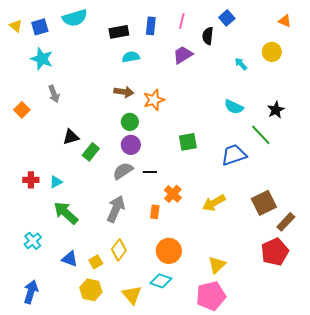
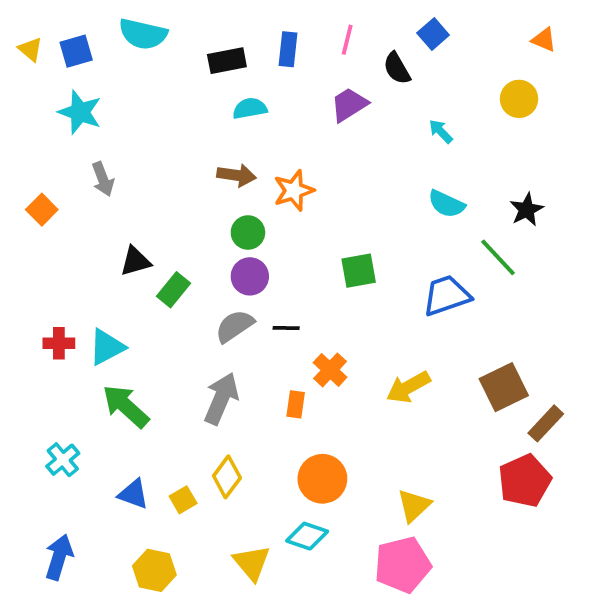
cyan semicircle: (75, 18) -> (143, 34), turned 30
black semicircle: (208, 36) -> (397, 68), turned -36
cyan arrow: (241, 64) -> (441, 131), moved
cyan triangle: (56, 182) -> (107, 347), size x1.5
yellow hexagon: (91, 290) -> (154, 570), moved

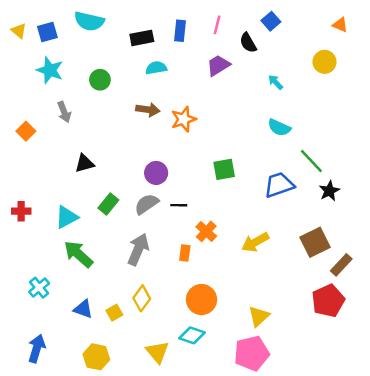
black star: (527, 210) -> (329, 191), moved
green circle: (248, 233) -> (100, 80), moved
green rectangle: (173, 290) -> (108, 204), moved
red cross: (59, 343) -> (21, 211), moved

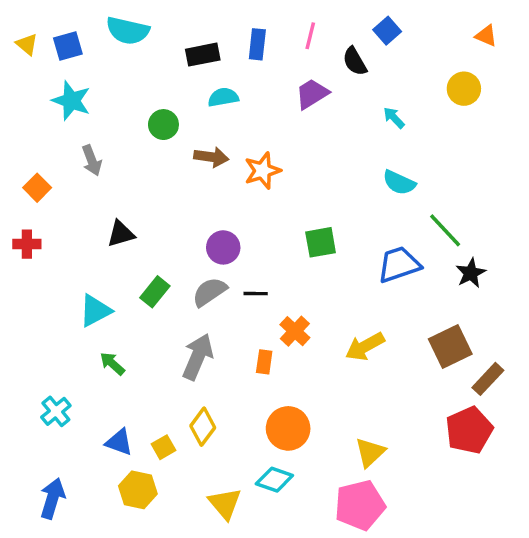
green circle: (100, 80) -> (163, 125), moved
red cross: (21, 211) -> (27, 244), moved
green arrow: (78, 254) -> (112, 364), size x0.6
yellow hexagon: (96, 357) -> (138, 490), moved

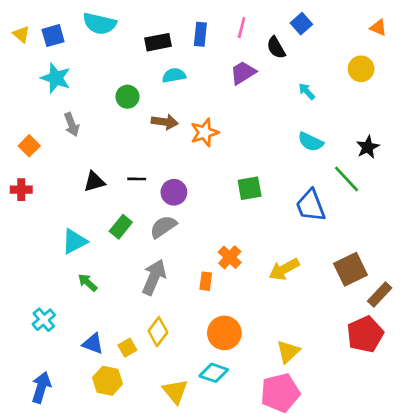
blue trapezoid: (399, 265) -> (311, 206), turned -92
black star: (471, 273) -> (368, 147), moved
black line: (256, 294) -> (137, 179), moved

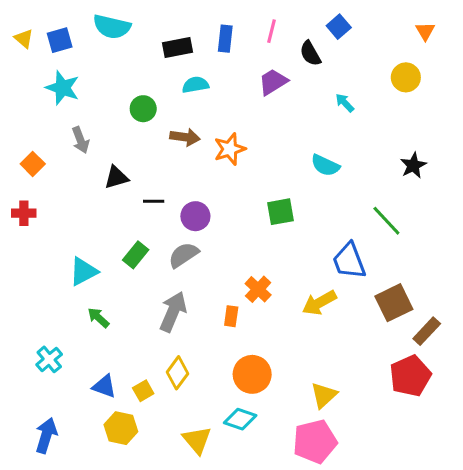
orange triangle: (378, 28) -> (425, 31), turned 36
cyan semicircle: (311, 142) -> (325, 165), moved
green line: (346, 179) -> (386, 221), moved
black triangle: (94, 182) -> (116, 177), moved
blue trapezoid: (311, 206) -> (349, 261), moved

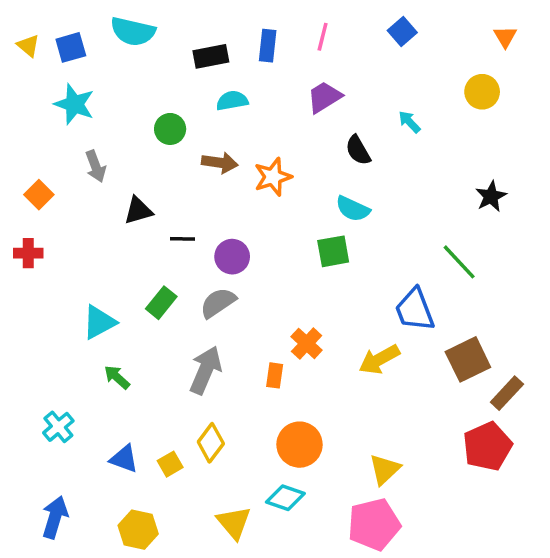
black semicircle: (310, 53) -> (358, 150), moved
cyan semicircle: (325, 165) -> (353, 209), moved
yellow hexagon: (121, 428) -> (138, 530), moved

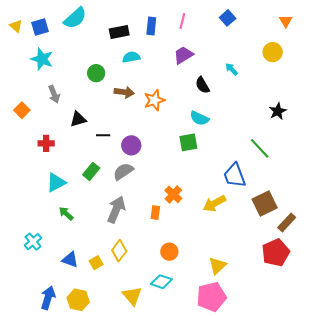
cyan semicircle: (133, 31) -> (75, 18), turned -55
red cross: (28, 253) -> (46, 143), moved
orange circle: (300, 445) -> (169, 252), size x0.7
blue arrow: (55, 517) -> (48, 298), moved

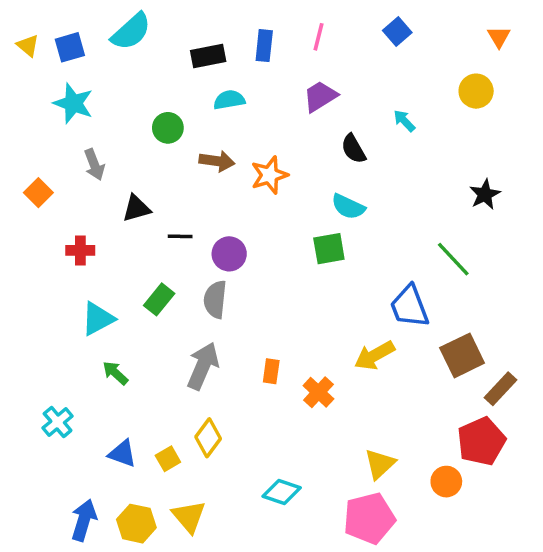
gray semicircle: (123, 171) -> (215, 299), turned -50
orange cross: (173, 194) -> (318, 392), moved
orange circle: (169, 252) -> (446, 482), moved
yellow triangle: (132, 296) -> (189, 517), moved

